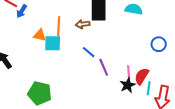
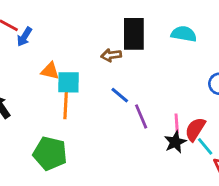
orange line: (59, 26) -> (66, 105), moved
cyan line: (149, 88) -> (205, 146), turned -48

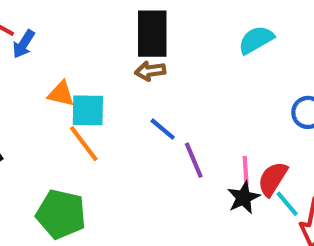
black rectangle: (134, 34) -> (152, 34), moved
cyan semicircle: (184, 34) -> (256, 40), turned -40
orange line: (66, 105) -> (84, 144), turned -40

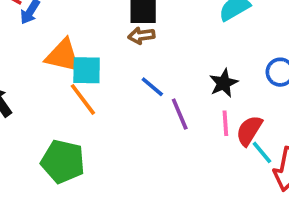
orange triangle: (61, 94) -> (63, 56), size x1.5
black star: (244, 198) -> (224, 83), moved

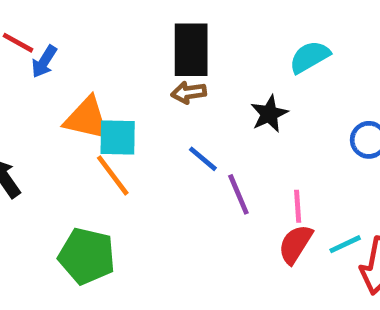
black star: (224, 83) -> (269, 114), moved
red semicircle: (249, 131) -> (295, 244), moved
cyan line: (262, 152) -> (345, 244), turned -75

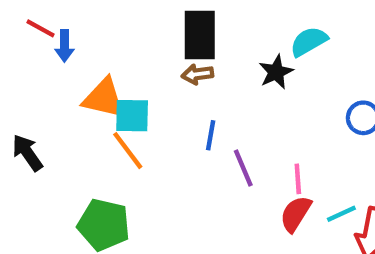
blue arrow: (44, 62) -> (64, 46), turned -32
black star: (269, 114) -> (276, 72), moved
blue line: (203, 159) -> (211, 135), turned 60

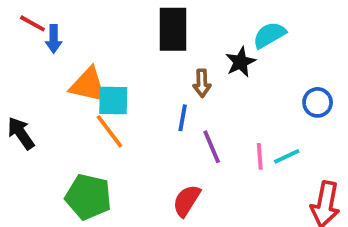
brown arrow: (197, 74) -> (202, 83), moved, turned -84
red semicircle: (296, 214) -> (187, 201), moved
cyan line: (341, 214) -> (287, 156), moved

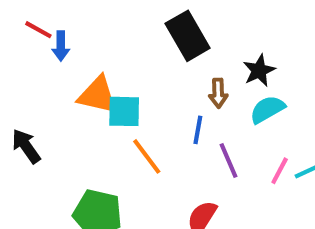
black rectangle: (173, 29) -> (188, 36), turned -30
cyan semicircle: (269, 35) -> (267, 109), moved
orange line: (109, 131) -> (147, 156), moved
pink line: (260, 156) -> (280, 171), turned 32

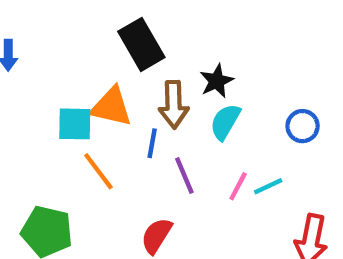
brown arrow: (218, 93) -> (174, 105), size x1.5
orange triangle: (98, 95) -> (111, 107), moved
cyan semicircle: (267, 109) -> (225, 122), turned -30

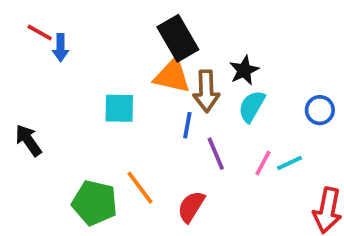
orange triangle: (111, 107) -> (172, 76), moved
orange line: (98, 171) -> (140, 188), moved

